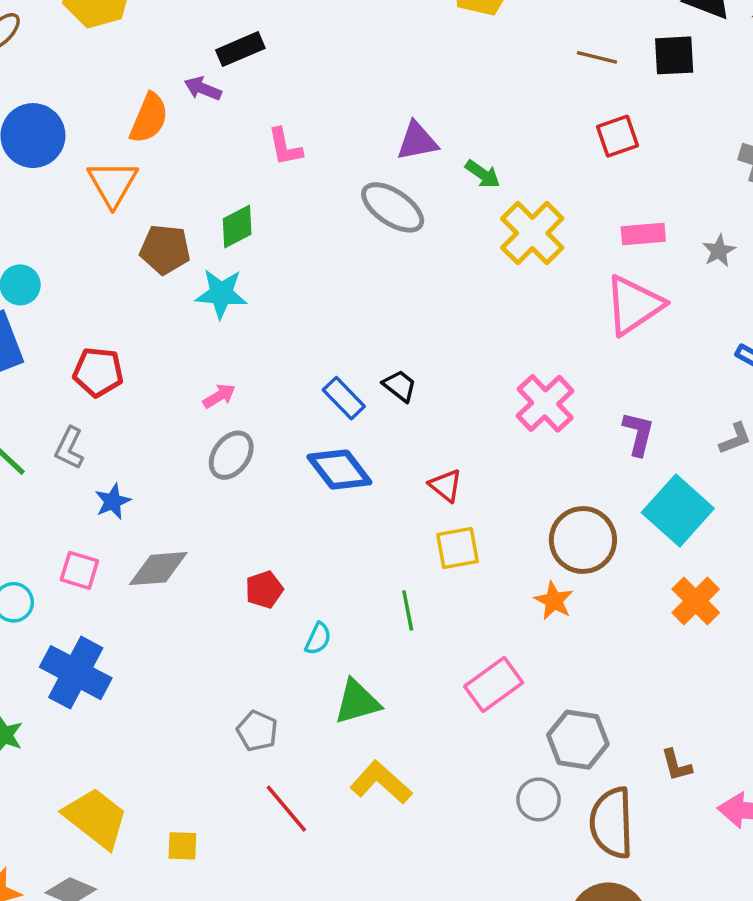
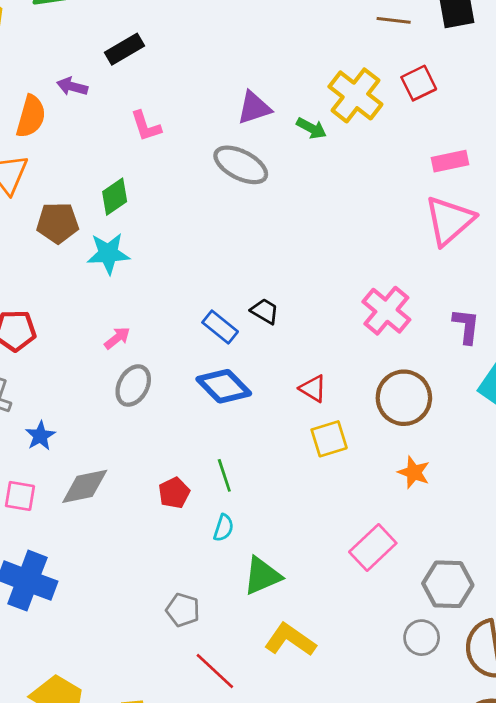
black rectangle: (240, 49) -> (124, 49), moved
yellow cross: (532, 233) -> (355, 95), moved
brown circle: (583, 540) -> (404, 398), moved
green line: (408, 610) -> (224, 475), moved

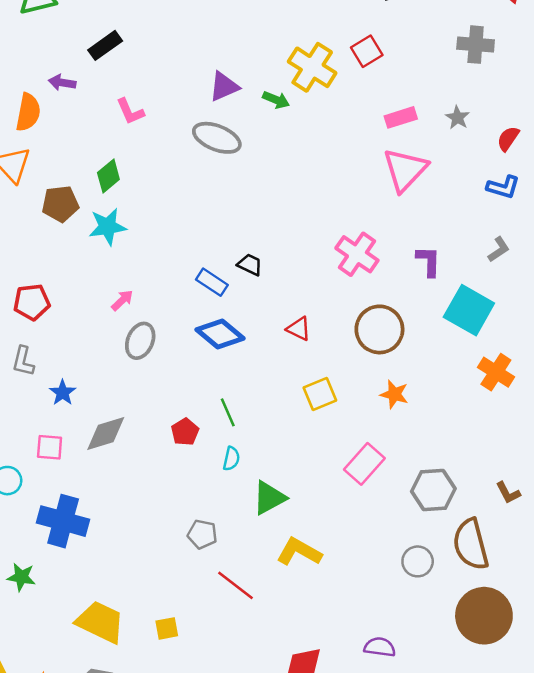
yellow square: (329, 439) -> (320, 394), moved
gray circle: (422, 638) -> (418, 561), moved

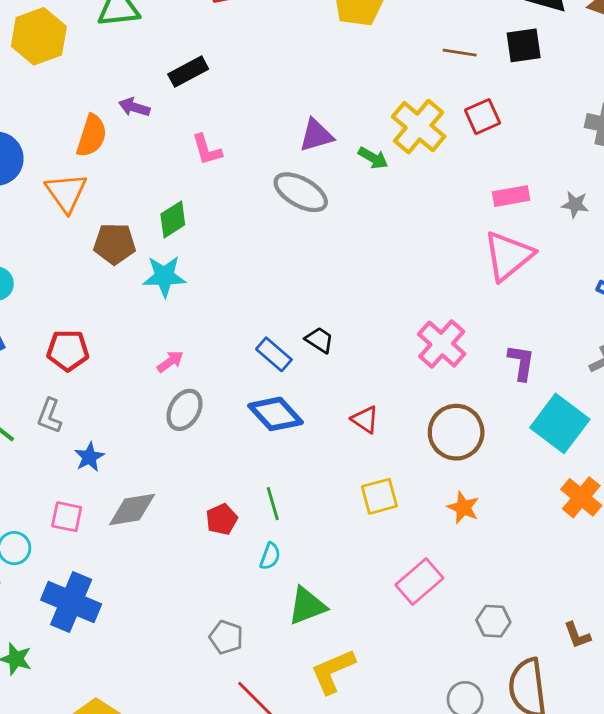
gray star: (457, 118) -> (575, 205), turned -30
gray hexagon: (433, 490) -> (493, 621), size x0.7
yellow L-shape: (299, 552) -> (333, 671), turned -60

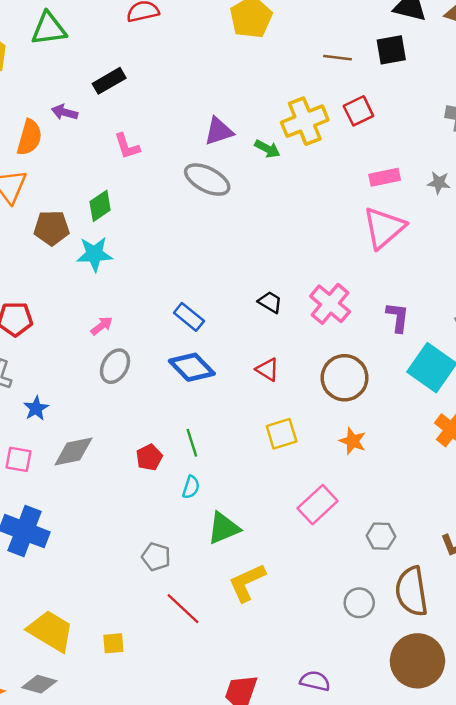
yellow cross: (419, 127) -> (305, 121), turned 30
black trapezoid: (319, 340) -> (270, 302), moved

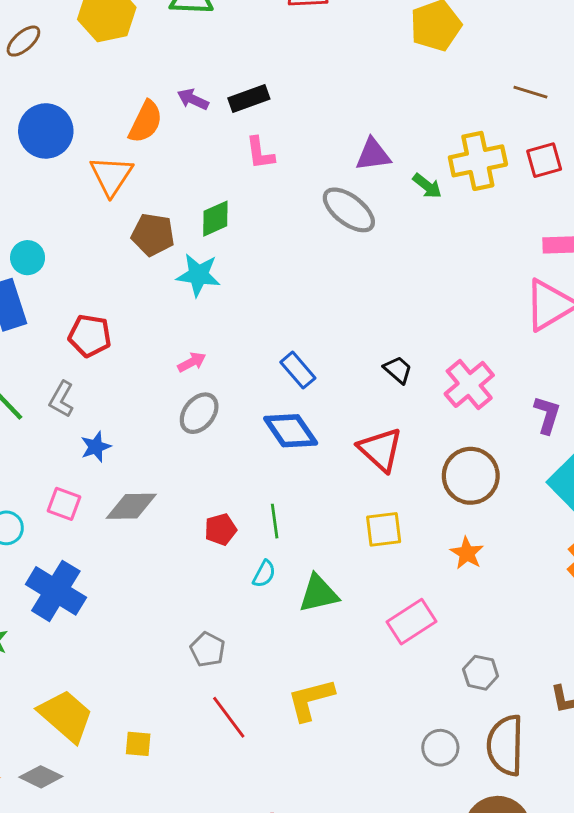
black rectangle: (109, 81) -> (249, 99), moved
red triangle: (267, 369) -> (380, 450), size x1.6
green triangle: (224, 528) -> (319, 593), moved

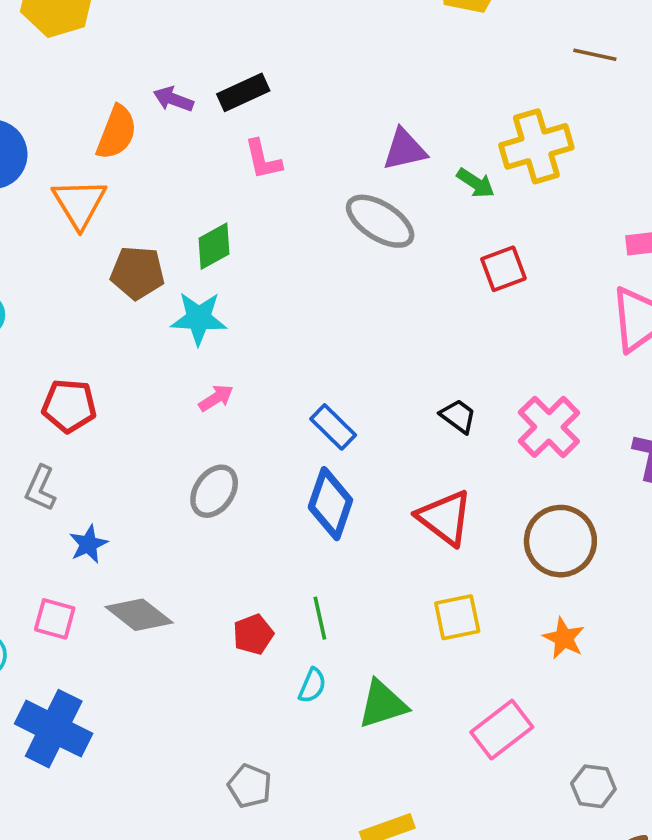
red square: (544, 160) -> (503, 269), moved
pink arrow: (192, 362) -> (216, 398), moved
blue diamond: (291, 431) -> (330, 504), turned 58
gray diamond: (131, 506) -> (139, 615), turned 44

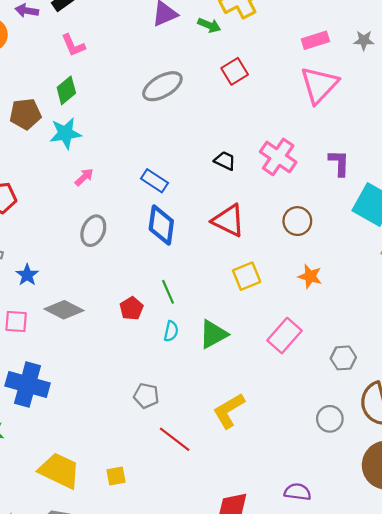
pink L-shape: (263, 159) -> (73, 45), moved
gray ellipse: (380, 221) -> (162, 86), moved, turned -51
brown circle: (560, 541) -> (297, 221), size x0.7

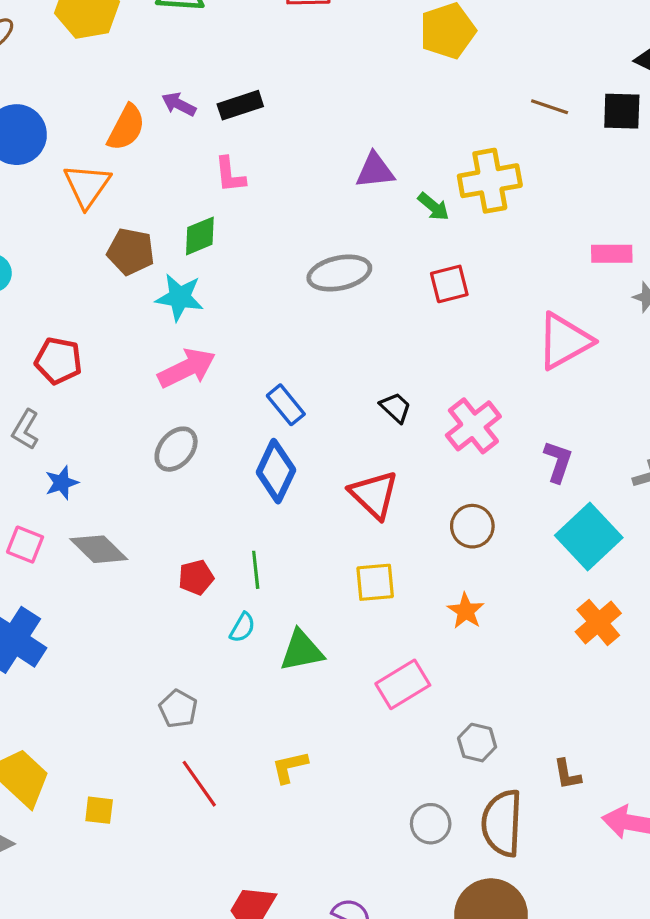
pink rectangle: (315, 40) -> (612, 254), moved
pink arrow: (84, 177) -> (187, 368), size x1.8
yellow L-shape: (229, 411) -> (290, 767), size x0.7

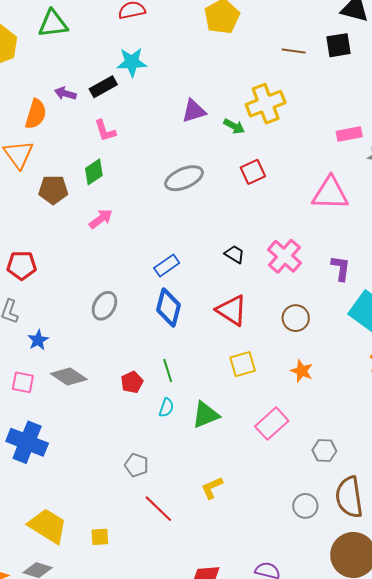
cyan star: (180, 297) -> (132, 62), moved
pink triangle: (564, 341) -> (330, 193), turned 42
pink arrow: (187, 368) -> (101, 219), moved, size x0.7
blue rectangle: (286, 405) -> (167, 266), turned -75

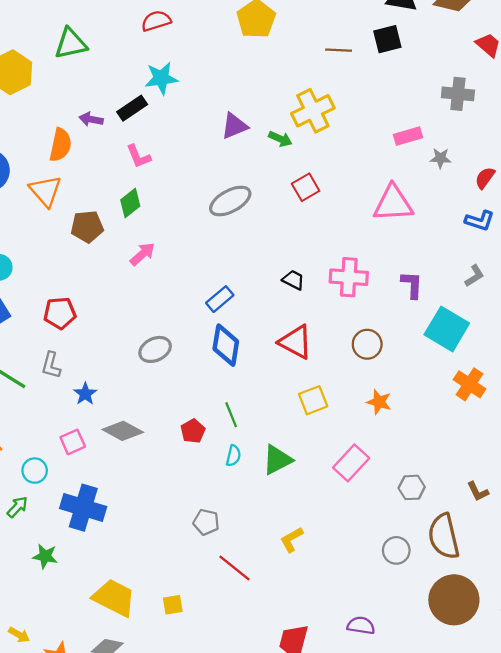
pink cross: (285, 256) -> (349, 277), turned -32
gray ellipse: (104, 306) -> (155, 349), turned 40
pink square: (23, 382) -> (73, 442), turned -30

